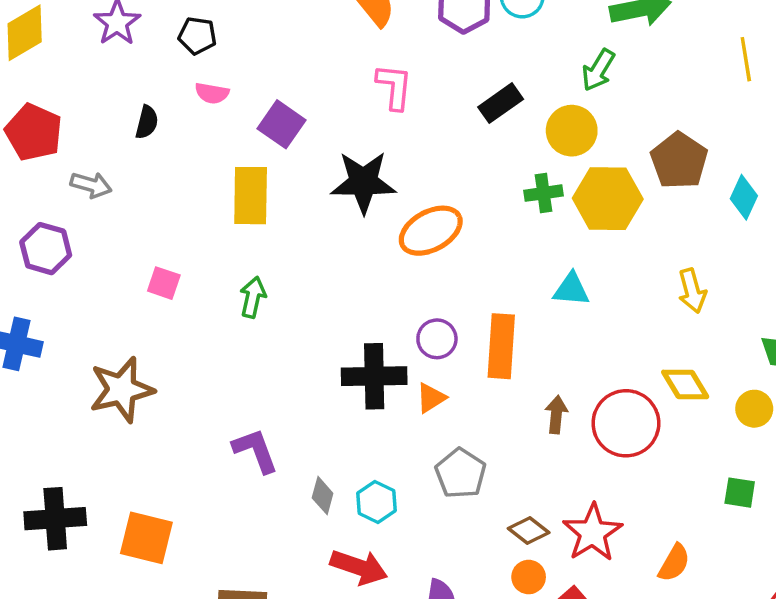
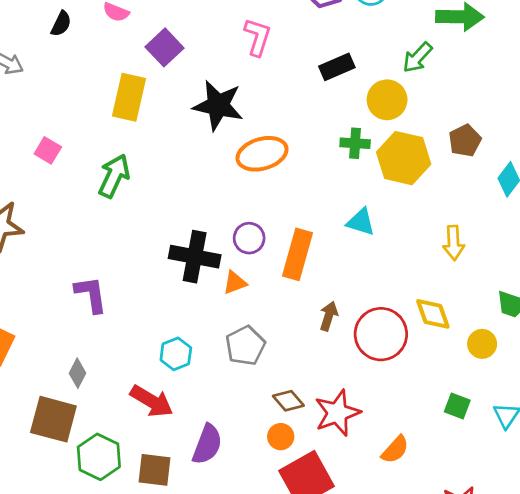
brown pentagon: (679, 161) -> (465, 141), size x0.7
green arrow: (253, 297) -> (114, 176), size x1.4
gray diamond: (323, 496) -> (77, 373), moved

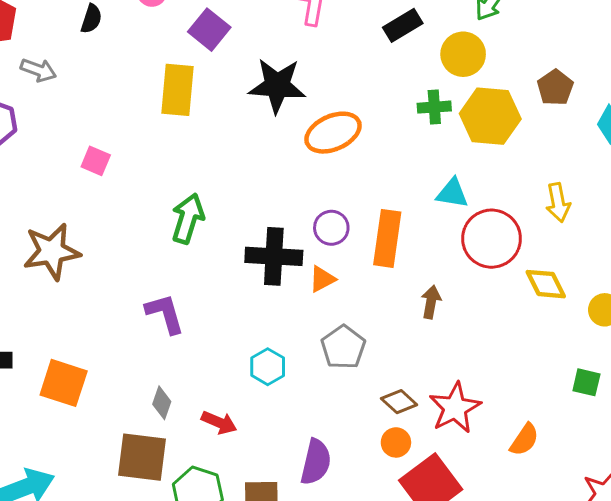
green arrow: (114, 176) -> (188, 218), moved
red circle: (381, 334) -> (492, 239), moved
red arrow: (152, 401) -> (219, 423), moved, size x0.7

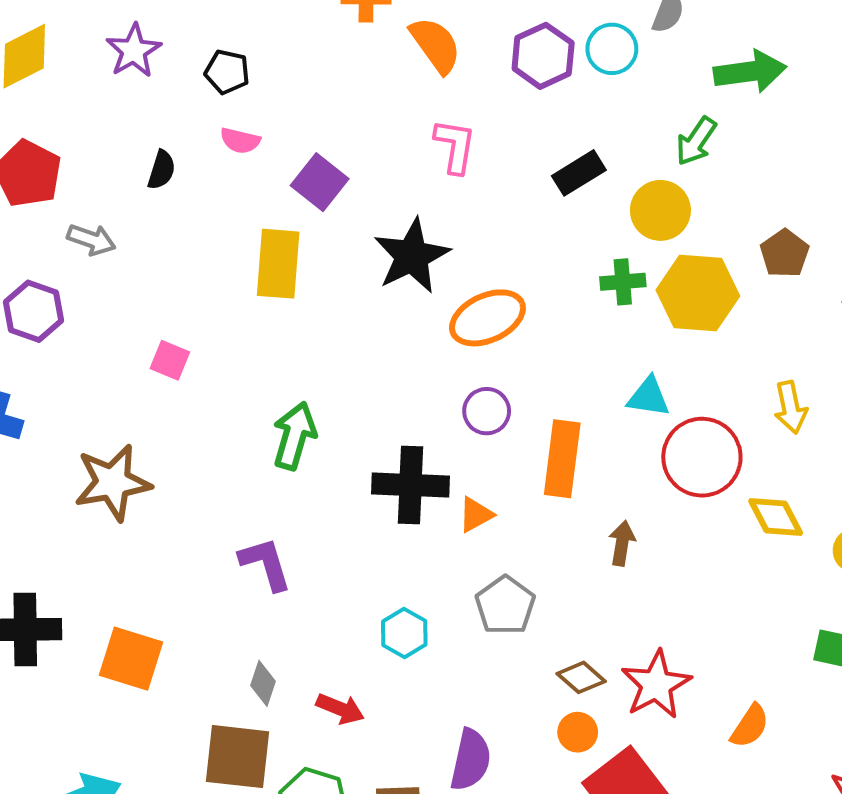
black star: (277, 86) -> (412, 256), turned -30
purple circle: (331, 228) -> (487, 411), moved

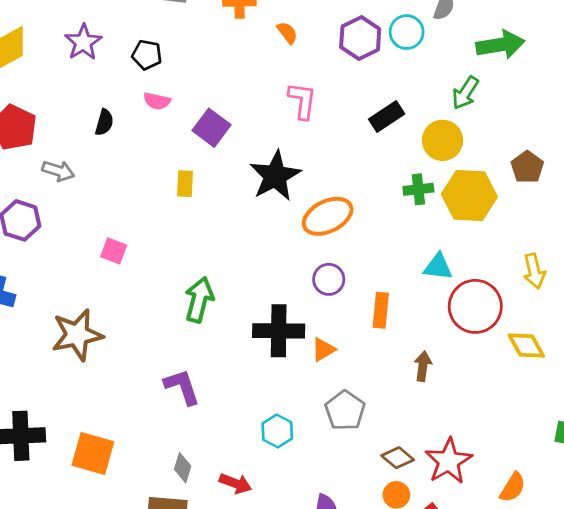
orange semicircle: (436, 45) -> (287, 33), size x0.6
yellow rectangle: (278, 264) -> (185, 184), size x0.6
orange rectangle: (562, 459) -> (381, 310), size x0.7

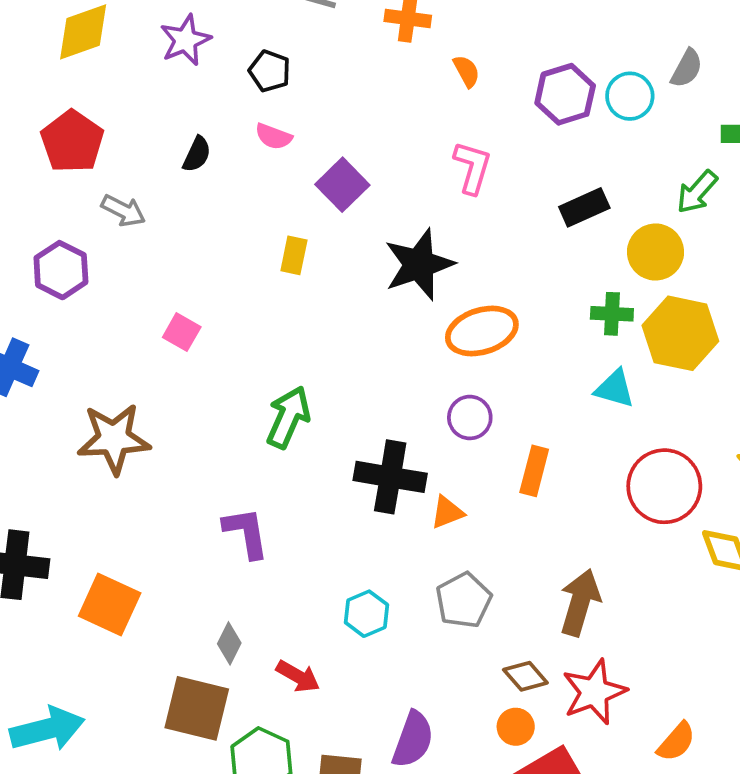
cyan triangle: (438, 267) -> (615, 389), moved
brown arrow: (423, 366) -> (580, 602), moved, size x1.6

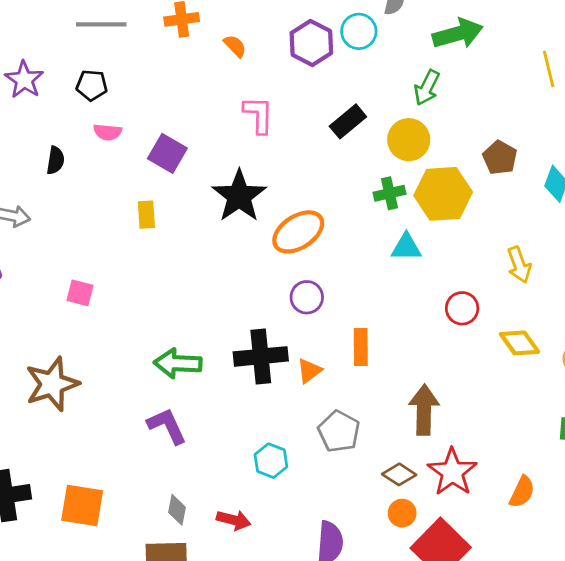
green arrow: (288, 417) -> (178, 363), moved, turned -96
orange rectangle: (534, 471) -> (361, 347), moved
red circle: (664, 486) -> (462, 308), size x0.6

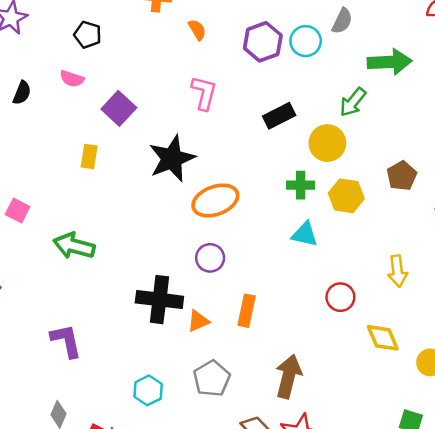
black pentagon: (92, 85) -> (88, 35), moved
yellow hexagon: (443, 194) -> (346, 196), size x0.7
green arrow: (178, 363) -> (74, 246), moved

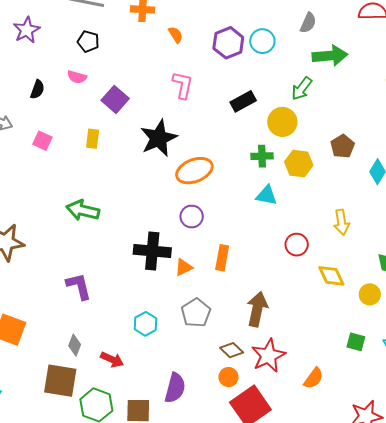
gray semicircle: (342, 21) -> (308, 23), moved
pink square: (18, 211) -> (42, 141), moved

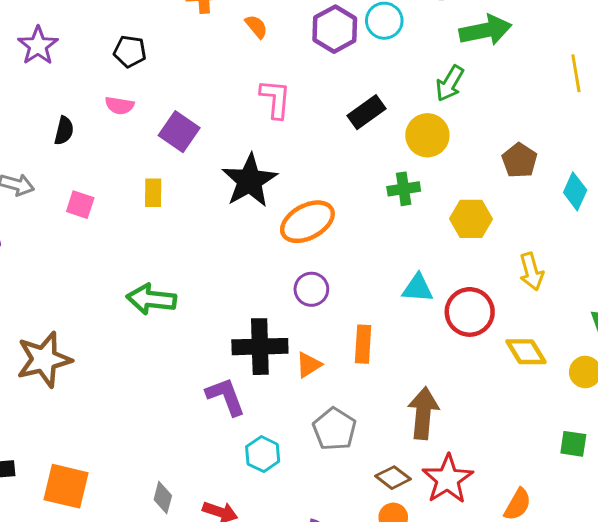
yellow hexagon: (299, 164) -> (471, 219), moved
cyan triangle: (266, 195) -> (418, 288), moved
red circle: (297, 245) -> (470, 312), size x1.4
purple L-shape: (79, 286) -> (226, 397), moved

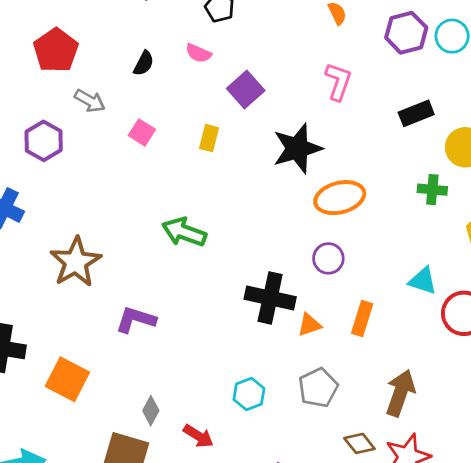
brown star: (44, 359) -> (76, 262), turned -30
purple L-shape: (226, 397) -> (136, 320), moved, turned -66

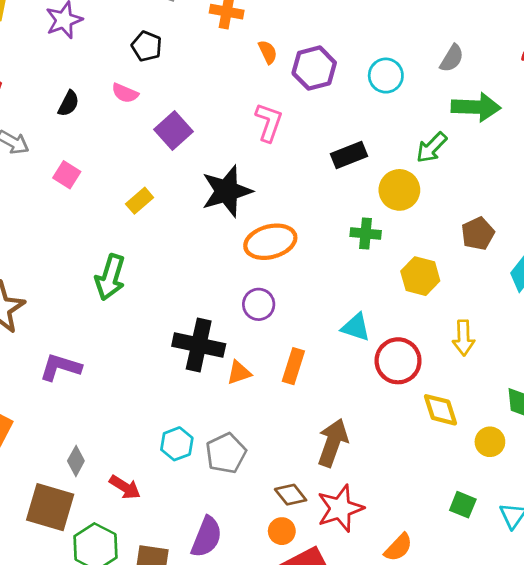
purple hexagon: (406, 33) -> (314, 68), moved
yellow rectangle: (209, 138) -> (140, 201), moved, turned 35
green arrow: (184, 232) -> (110, 277), turned -93
gray pentagon: (318, 388) -> (226, 453), moved

